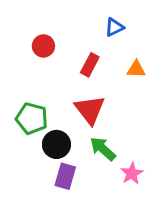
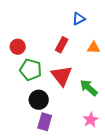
red circle: (43, 46) -> (18, 47), moved
green pentagon: (32, 118) -> (31, 70), moved
green arrow: (103, 149) -> (89, 88), moved

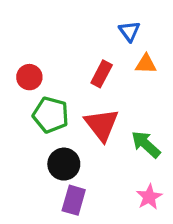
blue triangle: (79, 19) -> (129, 31), turned -40
orange triangle: (94, 48) -> (146, 64), moved

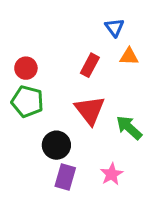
green pentagon: (51, 115) -> (27, 102), moved
pink star: (149, 197) -> (112, 174), moved

